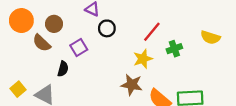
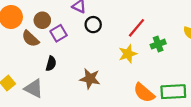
purple square: (79, 48) -> (59, 33), moved
brown star: (132, 85) -> (90, 79), moved

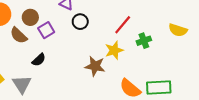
black semicircle: (51, 64) -> (39, 60), turned 32
brown star: (90, 79) -> (95, 66), moved
gray triangle: (34, 88) -> (22, 84), turned 30

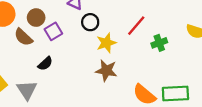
yellow star: (114, 50) -> (106, 43), moved

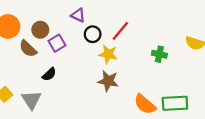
red line: (136, 26) -> (120, 31), moved
yellow star: (106, 43) -> (108, 54), turned 30
green cross: (159, 43) -> (159, 54), turned 32

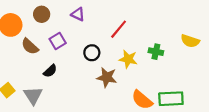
brown circle: (40, 30) -> (42, 14), moved
black circle: (93, 34) -> (92, 53), moved
yellow star: (108, 54) -> (128, 59), moved

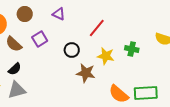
black semicircle: (50, 71) -> (15, 69), moved
gray triangle: (33, 96) -> (17, 90), turned 48

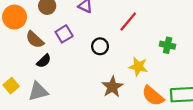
yellow star: (106, 56) -> (138, 67), moved
black semicircle: (15, 69) -> (44, 61), moved
brown star: (86, 73) -> (112, 87), moved, turned 30

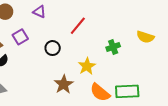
green cross: (168, 45) -> (113, 47), turned -32
yellow star: (138, 67) -> (87, 66), turned 30

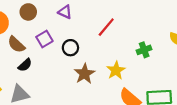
black circle: (53, 48) -> (70, 48), moved
brown star: (64, 84) -> (85, 74), moved

